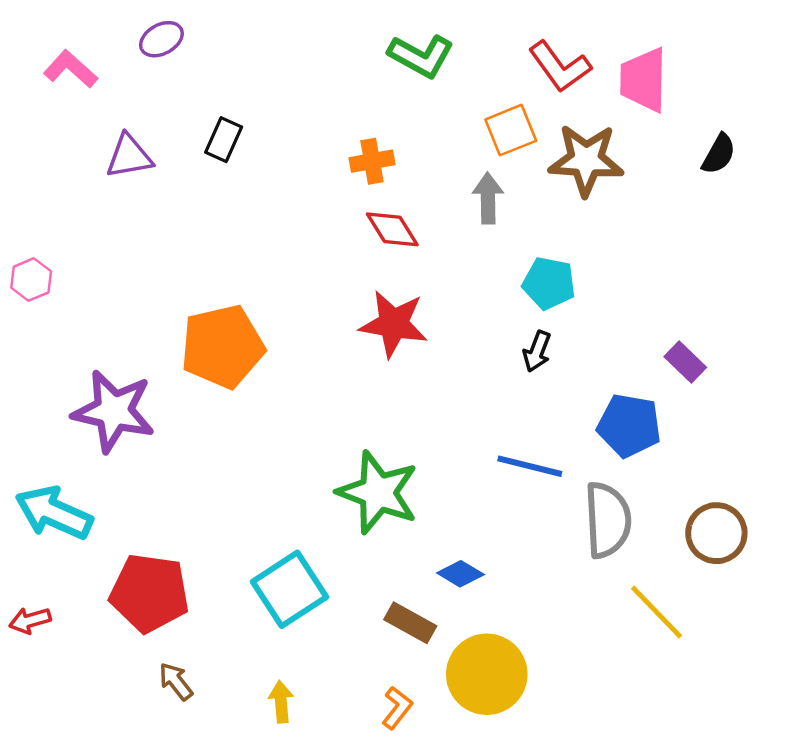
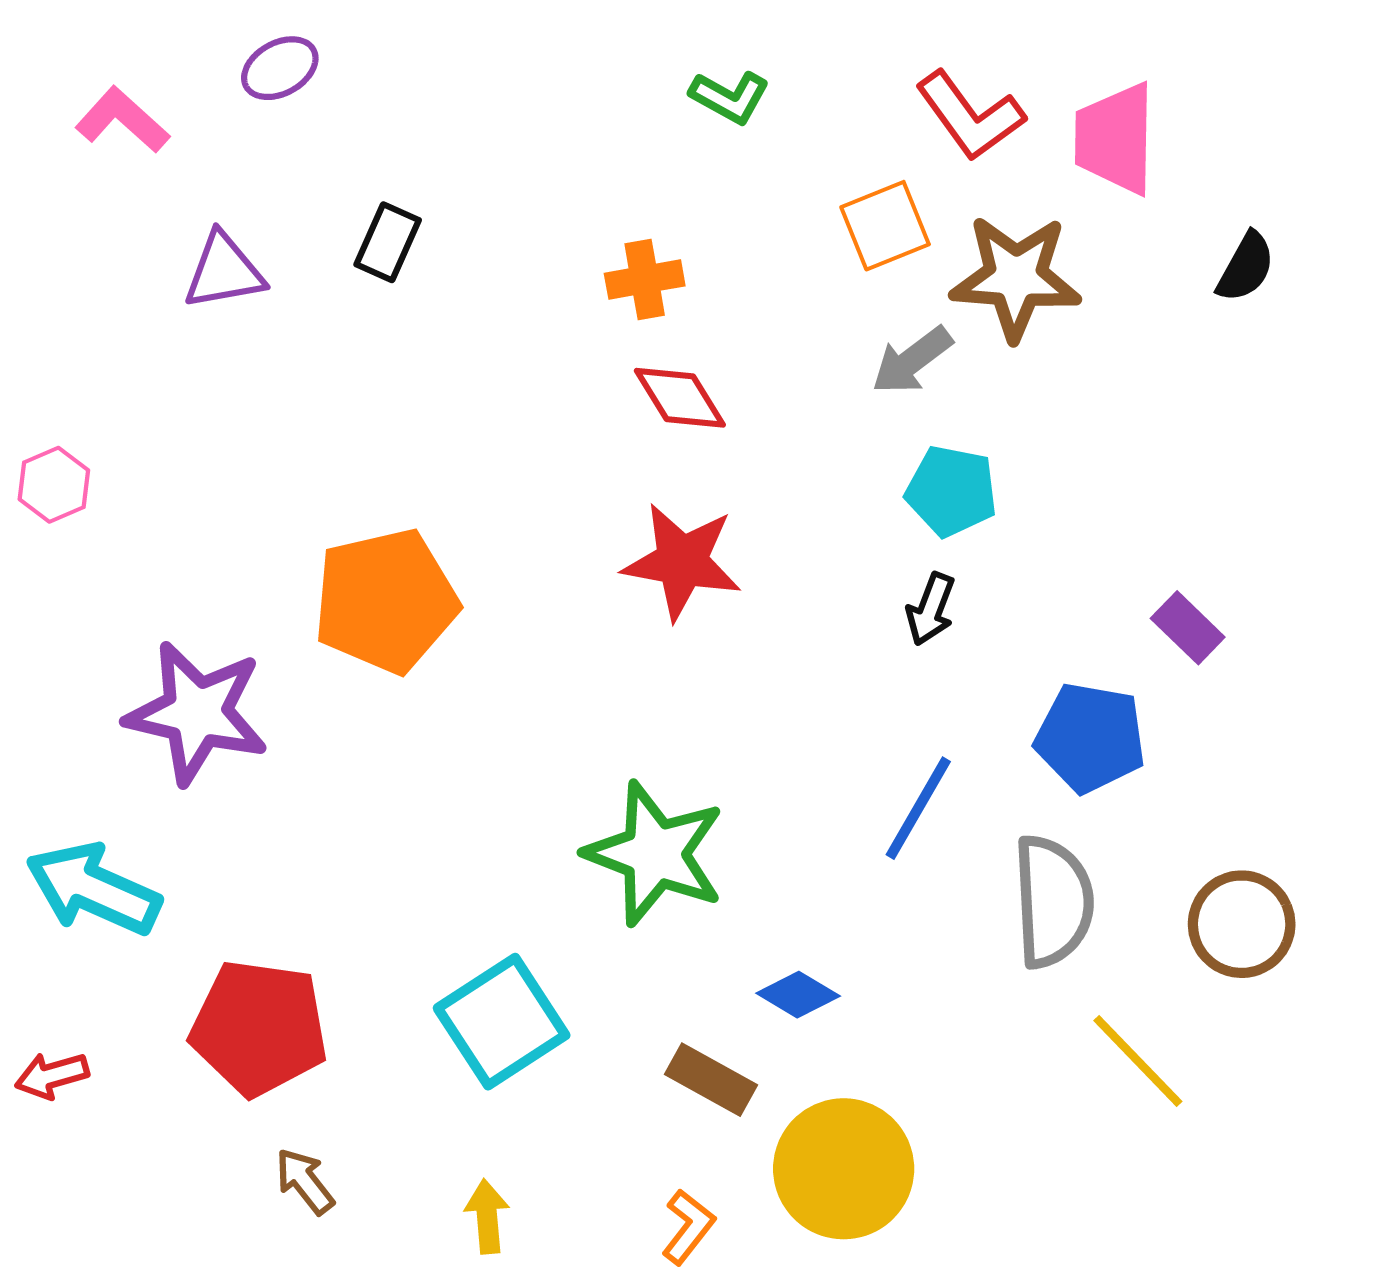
green L-shape: (421, 56) -> (730, 97), size x0.7
gray arrow: (488, 198) -> (912, 360), moved, turned -126
blue line: (530, 466) -> (918, 808), turned -74

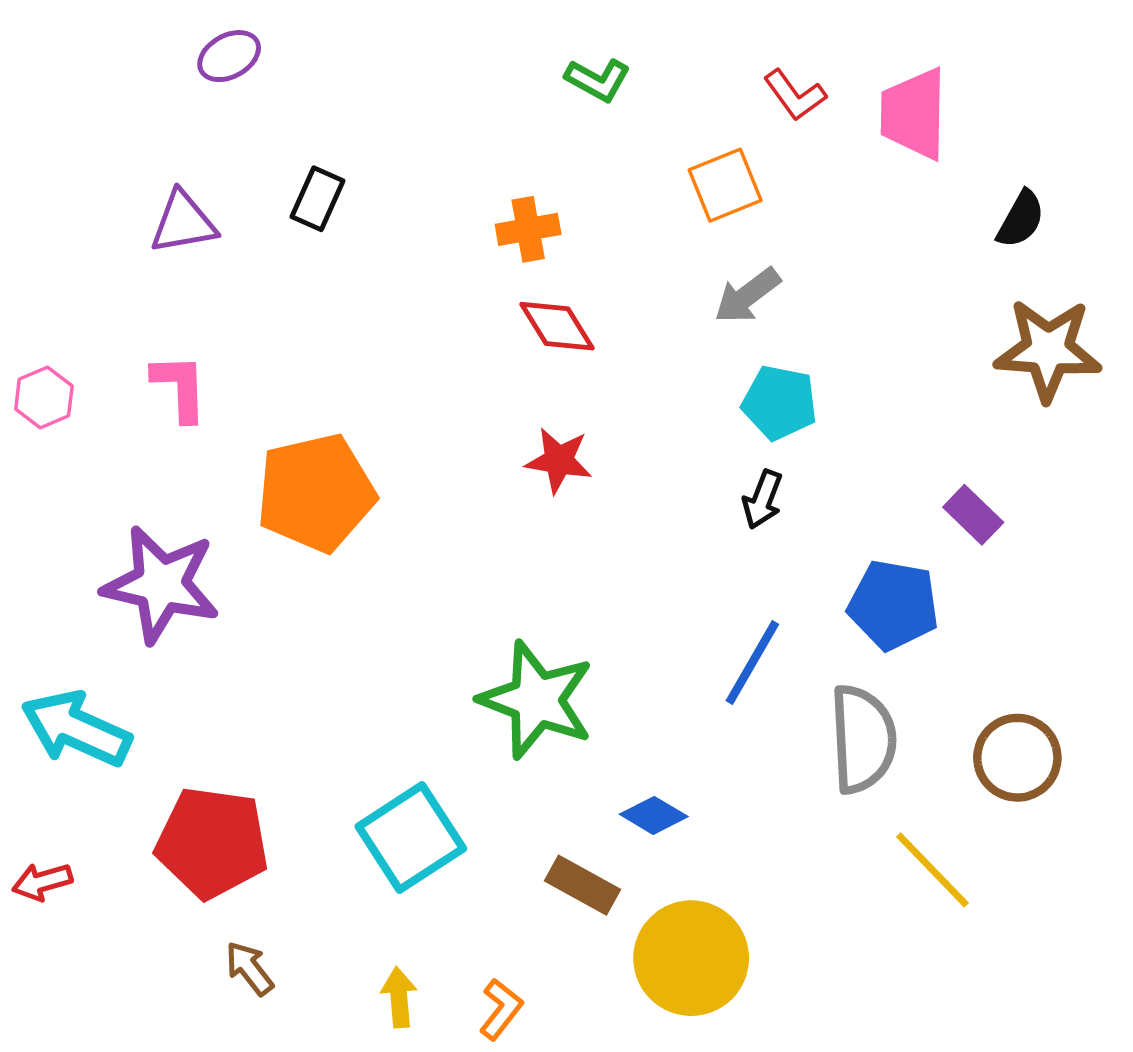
red L-shape: (970, 116) -> (795, 95), size x0.7
pink L-shape: (122, 120) -> (180, 387), moved, turned 46
brown star: (1016, 277) -> (1048, 350), moved
red star: (682, 561) -> (559, 460), size x0.7
orange L-shape: (688, 1227) -> (501, 1009), moved

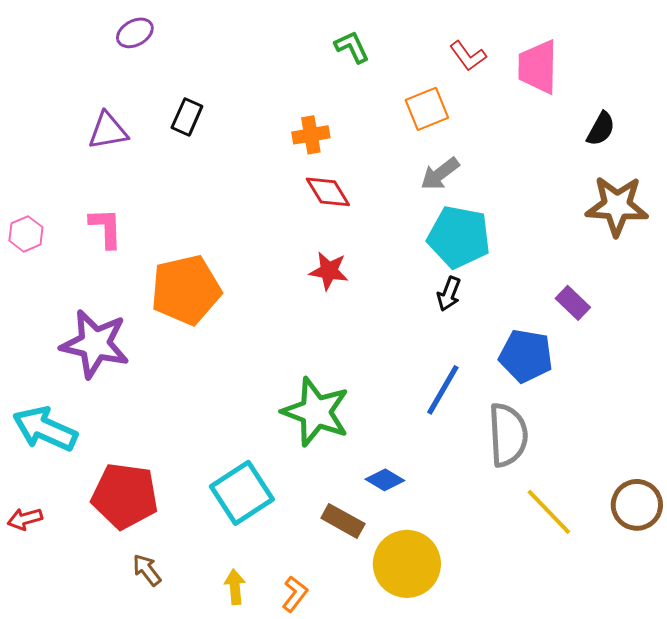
green L-shape: (598, 80) -> (352, 47), turned -144
cyan pentagon: (780, 403) -> (459, 237), size x1.4
brown circle: (1017, 758) -> (637, 505), moved

